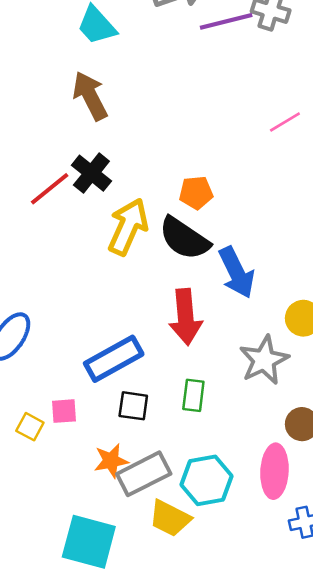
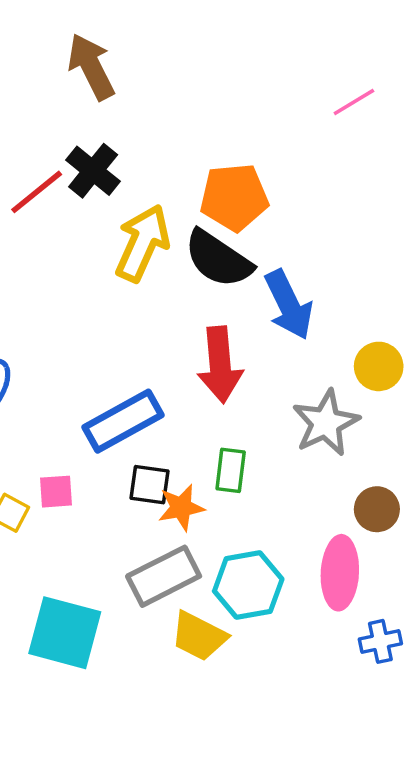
orange pentagon: (196, 193) -> (234, 197), size x1.5
orange star: (111, 461) -> (181, 507), moved
cyan square: (89, 542) -> (65, 633), moved

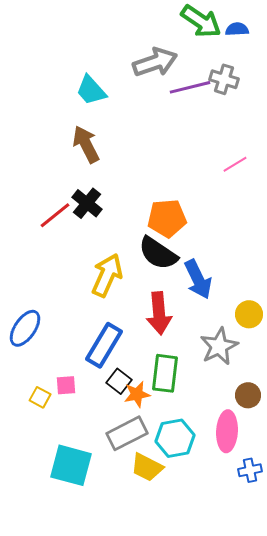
yellow arrow: (142, 243) -> (107, 275), moved
blue rectangle: (123, 421) -> (104, 345), turned -30
green rectangle: (231, 470) -> (165, 373), size x1.5
black square: (149, 485) -> (119, 381), turned 30

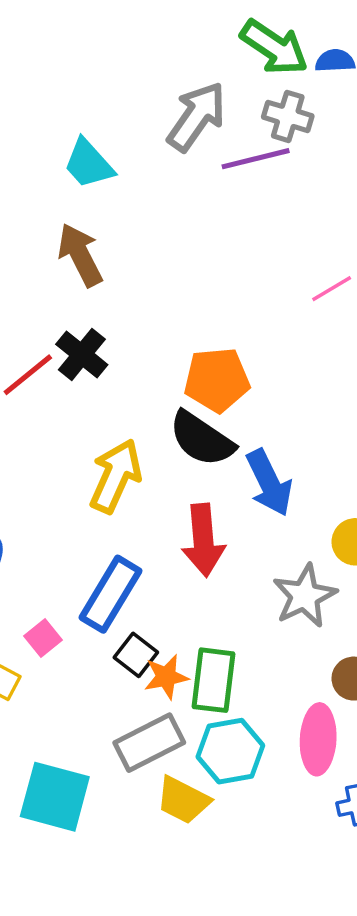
gray arrow: (155, 62) -> (197, 116), turned -36
gray cross: (224, 79) -> (288, 116), moved
green rectangle: (165, 373) -> (213, 680), moved
pink square: (66, 385) -> (43, 638), moved, turned -35

